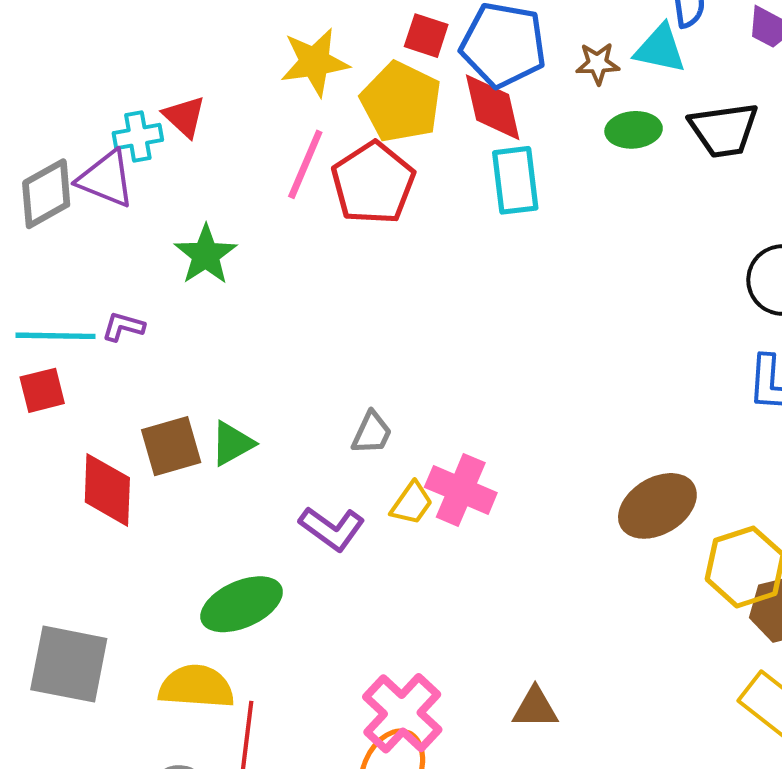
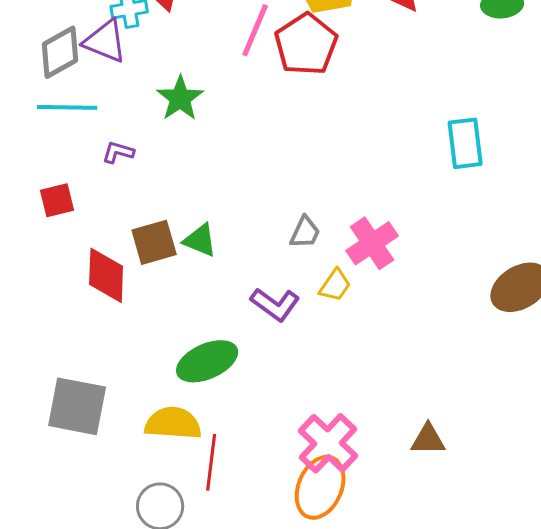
cyan rectangle: (515, 180) -> (465, 143), moved
cyan line: (55, 336) -> (67, 107), moved
green triangle: (232, 443) -> (200, 240), turned 51
pink cross: (461, 490) -> (372, 243), moved, turned 33

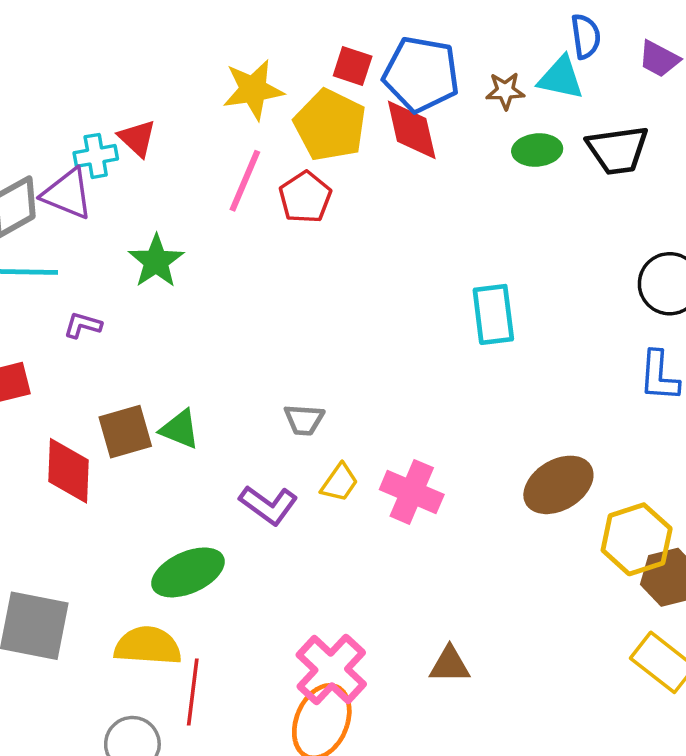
red pentagon: (306, 44) -> (305, 197), size x0.7
gray trapezoid: (305, 232) -> (304, 420), turned 69
pink cross: (372, 243) -> (412, 492), moved, turned -33

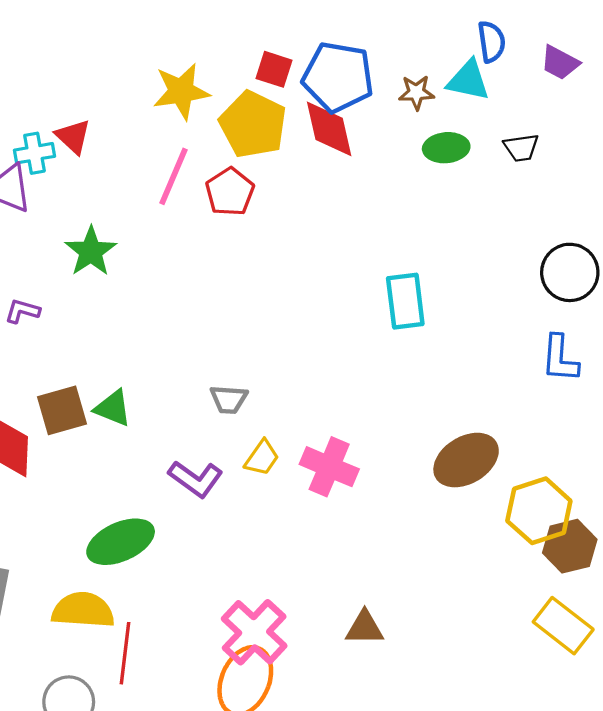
black trapezoid: (618, 150) -> (521, 148), size x0.6

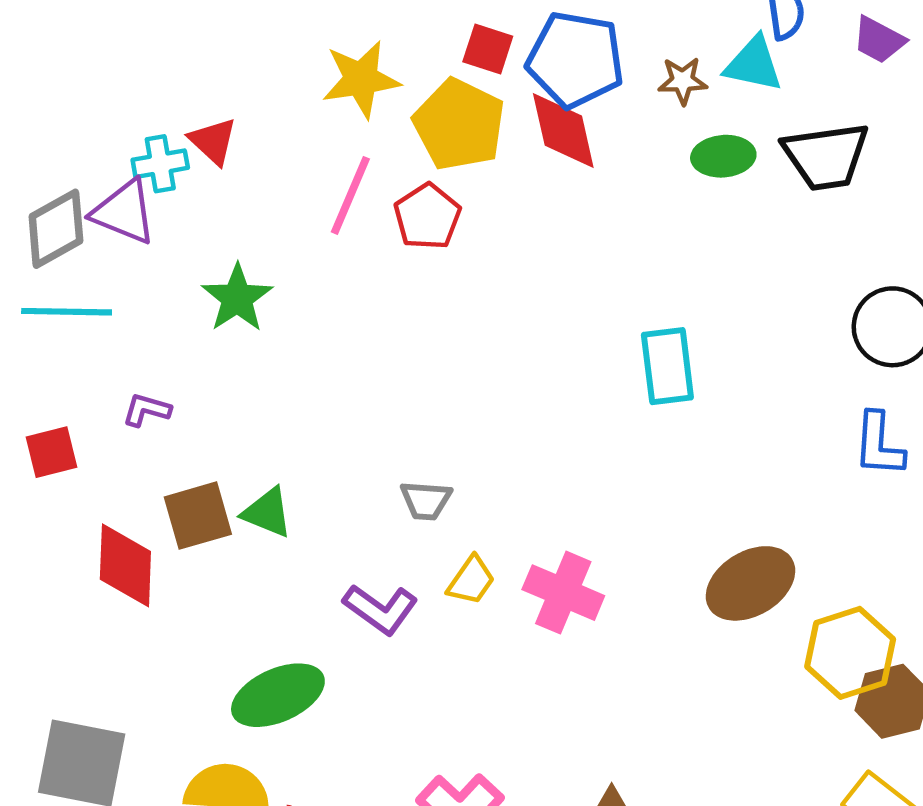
black trapezoid: (521, 148) -> (826, 156), size x1.8
purple L-shape: (22, 311) -> (147, 410), moved

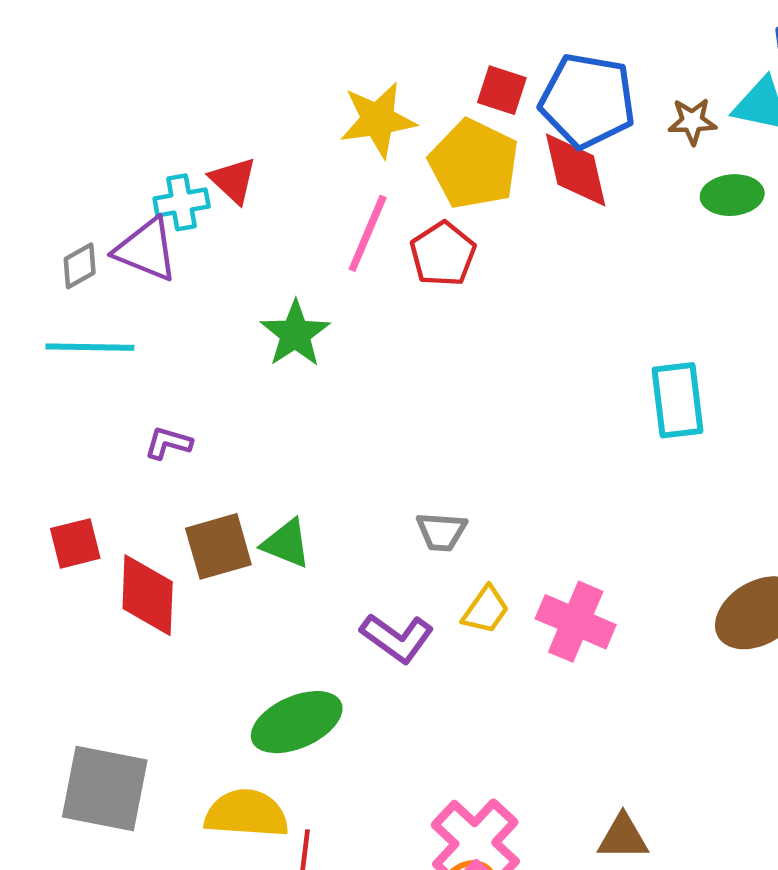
gray diamond: (56, 229) -> (80, 266), size x0.6
green star: (237, 298) -> (295, 334), moved
red square: (51, 452) -> (75, 543), moved

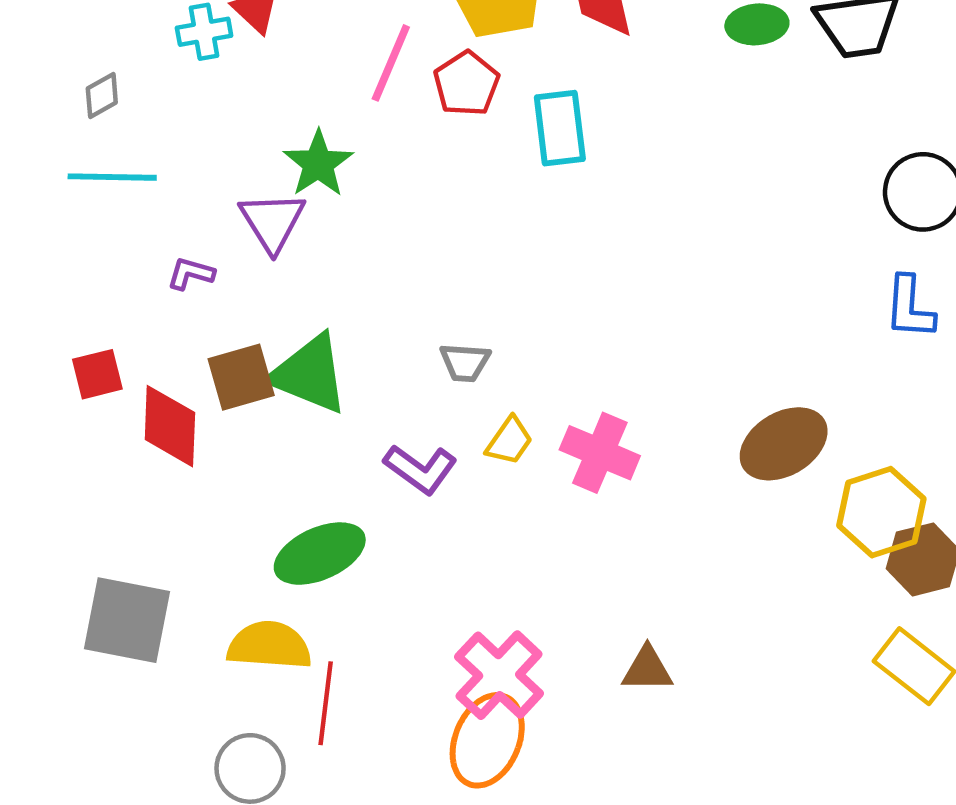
purple triangle: (146, 250) -> (272, 222), moved, turned 36
cyan rectangle: (678, 400) -> (560, 128), moved
green triangle: (286, 543) -> (309, 374), size x1.6

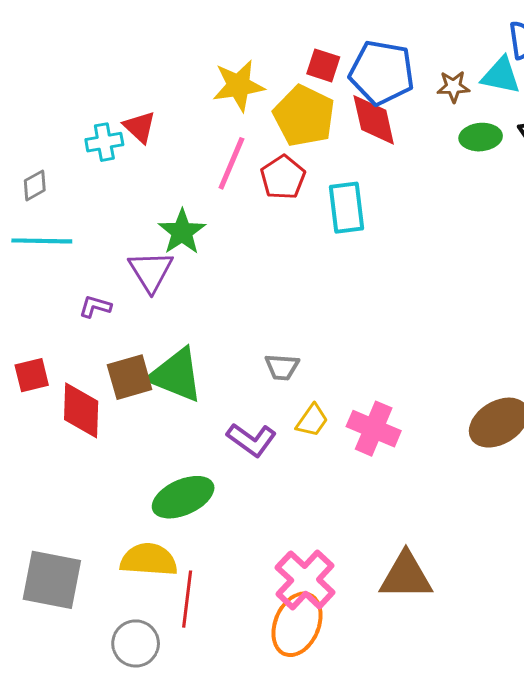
gray square: (127, 620) -> (52, 580), moved
brown triangle: (647, 669) -> (406, 576), size x1.5

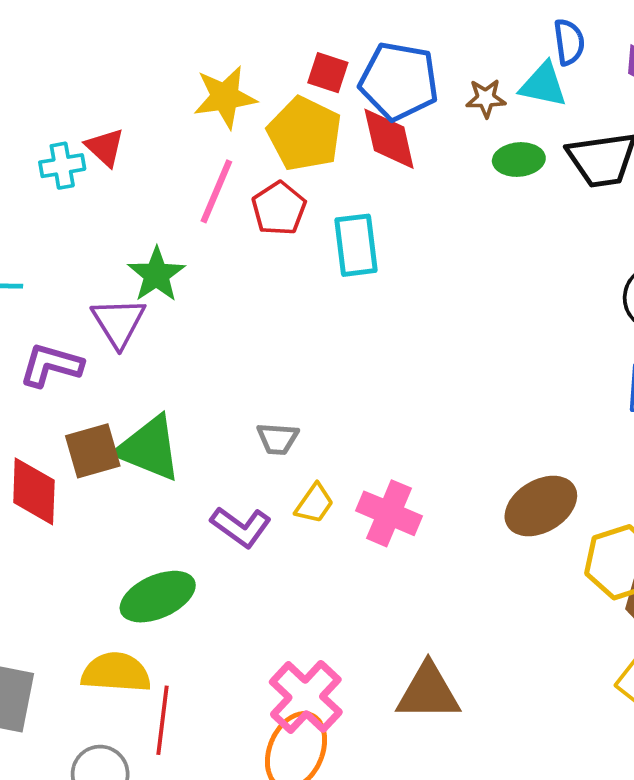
purple L-shape: (95, 307) -> (51, 365), size x1.6

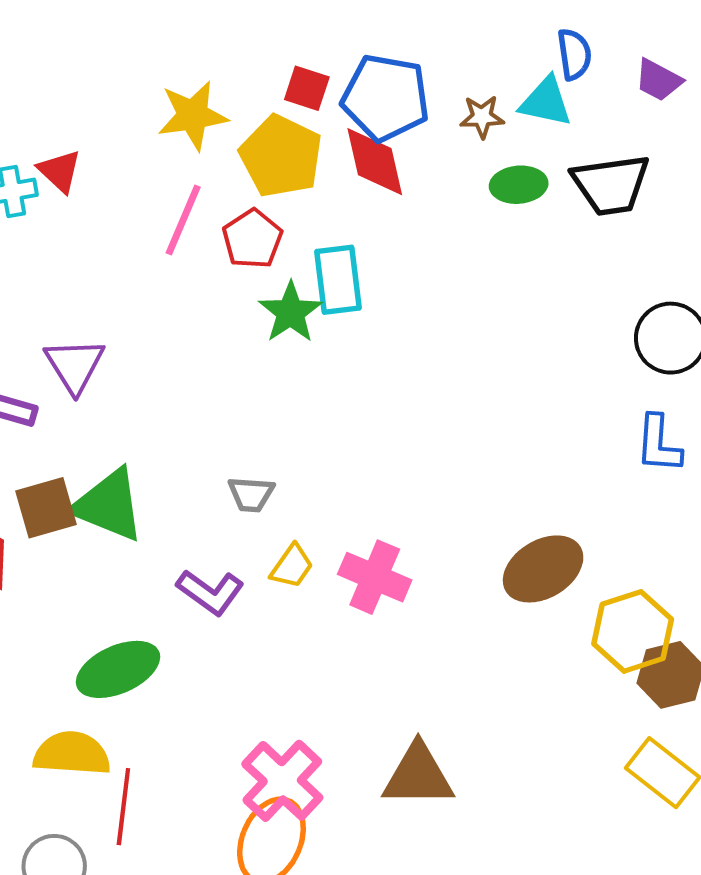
green star: (156, 275) -> (290, 312), moved

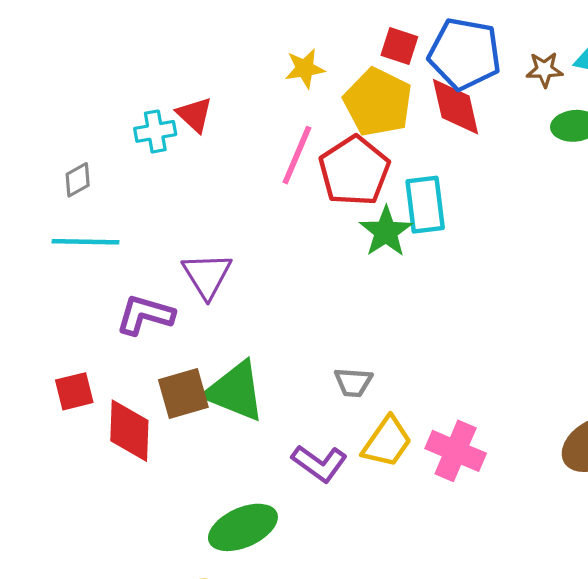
yellow star: (193, 115) -> (305, 68), size x0.7
red pentagon: (252, 239) -> (354, 171), size x1.4
yellow trapezoid: (292, 566) -> (387, 442), size x1.4

